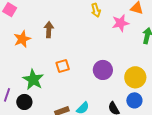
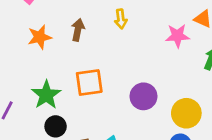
yellow arrow: (96, 10) -> (121, 19), moved
orange square: (63, 66) -> (89, 82), size x1.5
black circle: (24, 102) -> (56, 126), moved

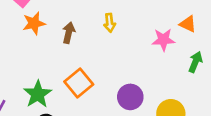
orange star: (40, 37) -> (34, 23), moved
orange square: (89, 82) -> (79, 83), turned -32

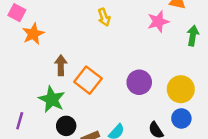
brown arrow: (69, 33) -> (61, 65), moved

